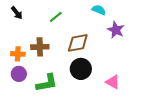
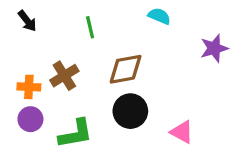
green line: (56, 17) -> (90, 27), turned -64
purple star: (116, 30) -> (214, 48), moved, turned 30
brown cross: (40, 47) -> (64, 76), turned -30

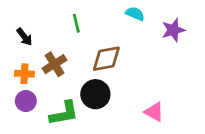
black arrow: (27, 21) -> (24, 37), moved
purple star: (214, 48) -> (173, 30), moved
black circle: (130, 111) -> (95, 94), moved

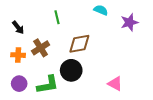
purple circle: (26, 101) -> (19, 84), moved

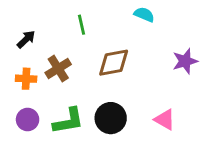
purple star: (129, 22) -> (185, 61), moved
black arrow: (18, 27) -> (26, 39), turned -96
black circle: (71, 70) -> (111, 118), moved

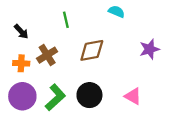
black arrow: (26, 39) -> (21, 32), turned 91
purple circle: (28, 120) -> (22, 96), size x1.5
green L-shape: (68, 121) -> (55, 97), turned -32

